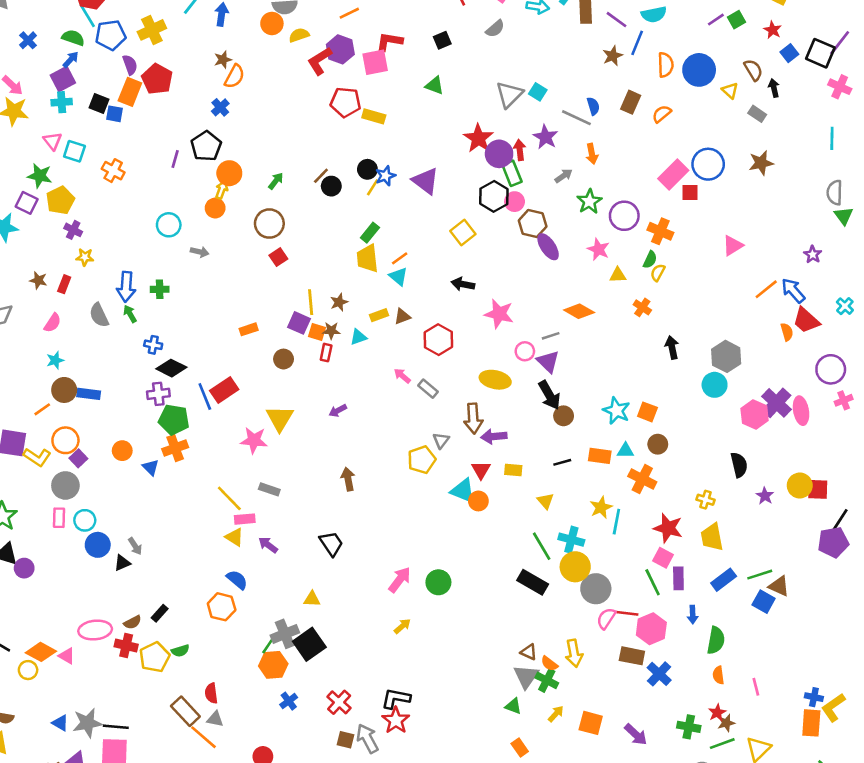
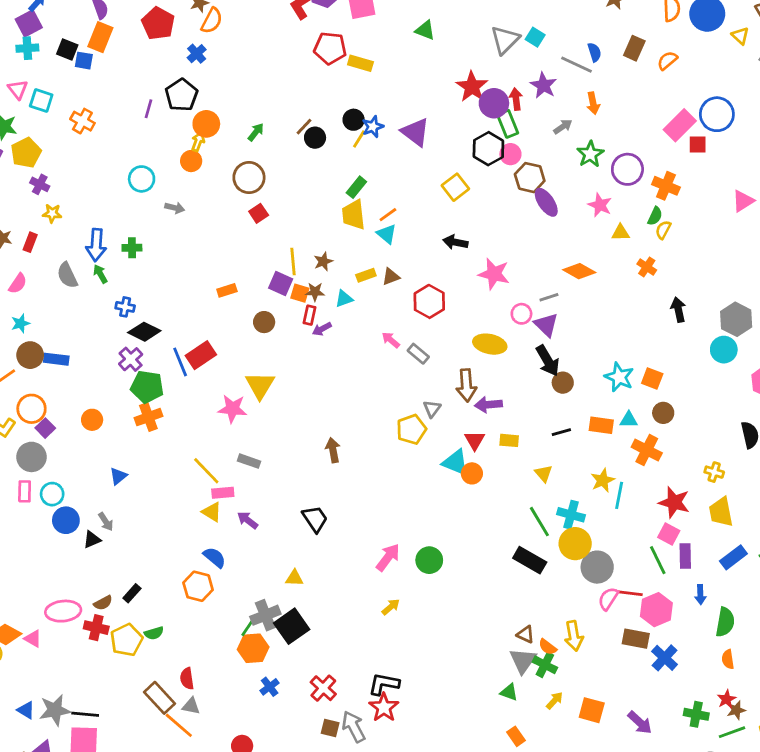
red pentagon: (157, 79) -> (158, 23), moved
purple cross: (158, 394) -> (131, 359), turned -35
purple arrow: (338, 411) -> (322, 329), moved
blue triangle: (151, 467) -> (118, 476), moved, turned 36

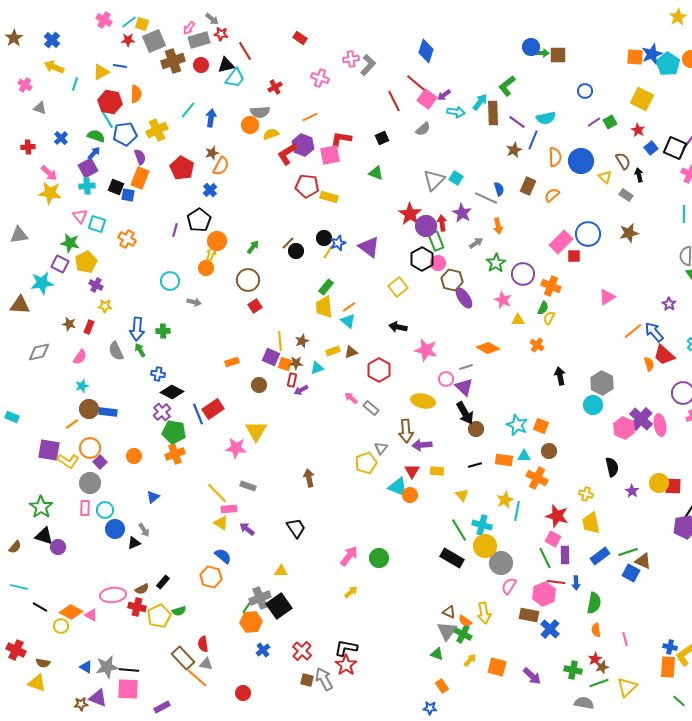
red line: (630, 593) -> (556, 582), moved

